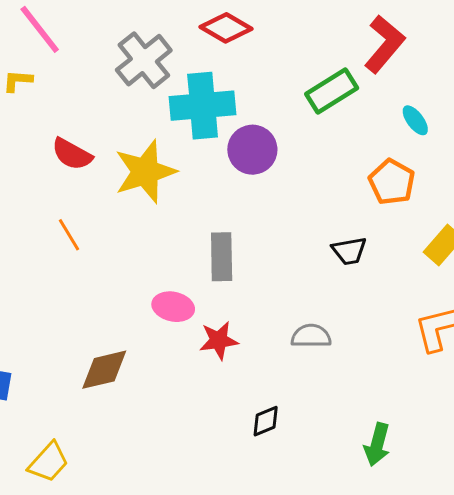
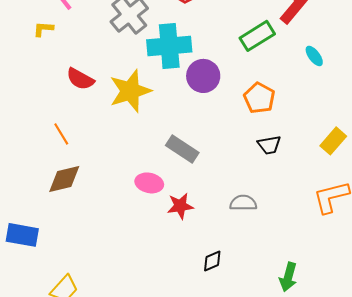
orange pentagon: (392, 182) -> (259, 98), moved
orange line: (69, 235) -> (61, 134), moved
gray rectangle: (222, 257) -> (182, 149), turned -56
brown diamond: (104, 370) -> (64, 179), moved

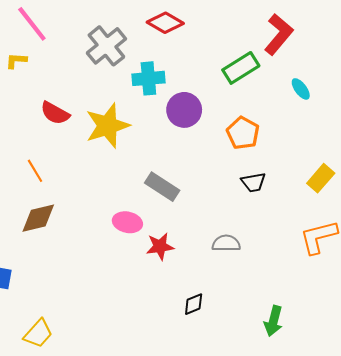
cyan cross: (169, 46) -> (148, 78), size x0.7

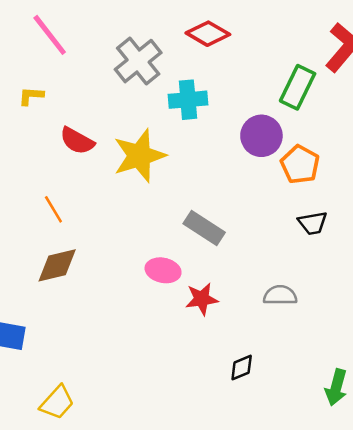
yellow L-shape: (16, 61) -> (31, 96), moved
green rectangle: (241, 68) -> (298, 87), turned -32
purple circle: (184, 110) -> (261, 136), moved

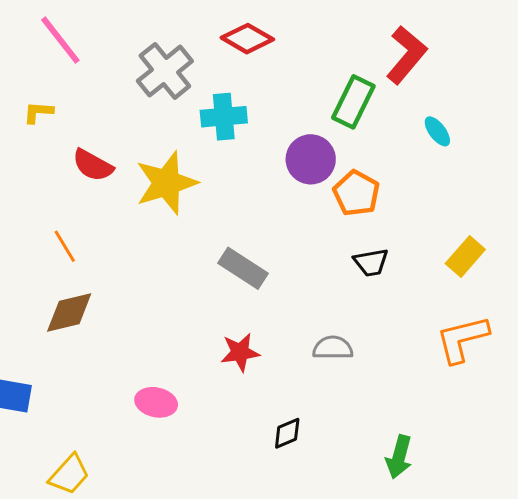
pink ellipse: (163, 270) -> (156, 402), moved

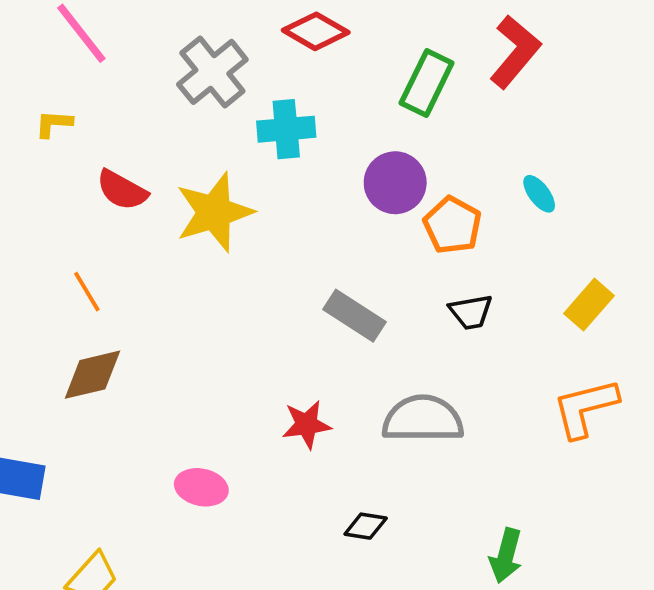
green rectangle: (353, 102) -> (427, 83), moved
cyan ellipse: (437, 131) -> (539, 194), moved
gray rectangle: (243, 268) -> (355, 316), moved
gray semicircle: (333, 348) -> (423, 419), size x1.6
black diamond: (287, 433) -> (366, 526), turned 32

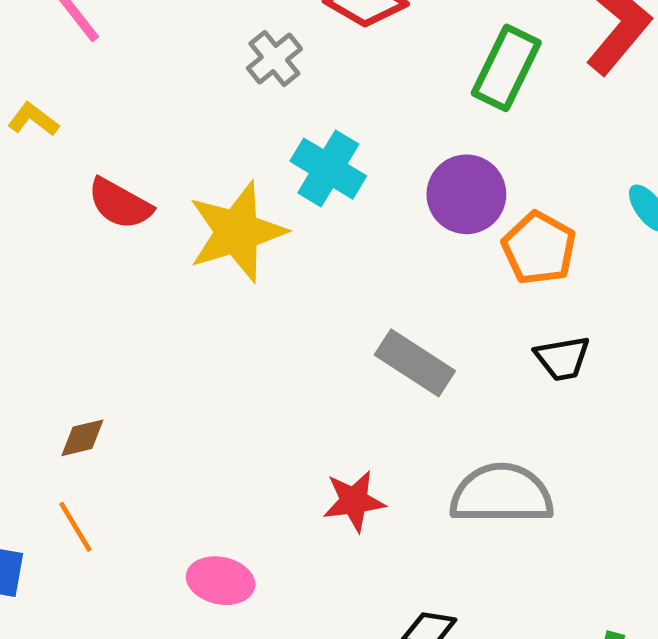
gray cross: (212, 72) -> (274, 59), moved, size x0.6
yellow L-shape: (54, 124) -> (33, 119), turned 33
cyan cross: (286, 129) -> (328, 169), moved, turned 36
orange line: (87, 292) -> (75, 527), moved
brown diamond: (92, 375) -> (82, 438), size x0.6

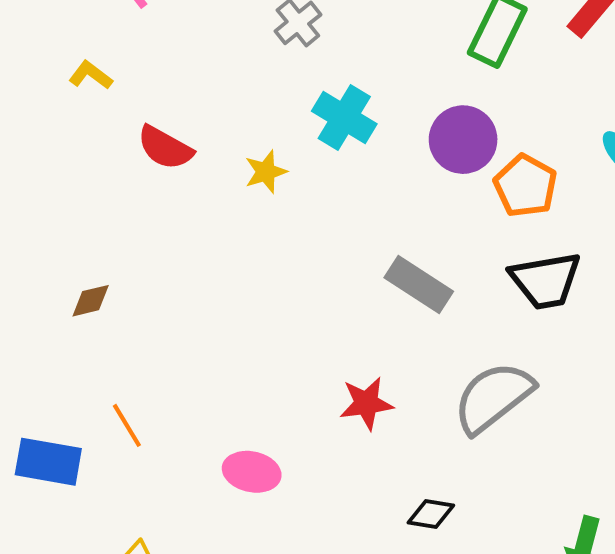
yellow star: (237, 232) -> (266, 172), size x0.5
black trapezoid: (562, 358) -> (546, 281), size x1.5
brown diamond: (82, 438) -> (91, 301), moved
gray semicircle: (502, 494) -> (493, 397), turned -38

